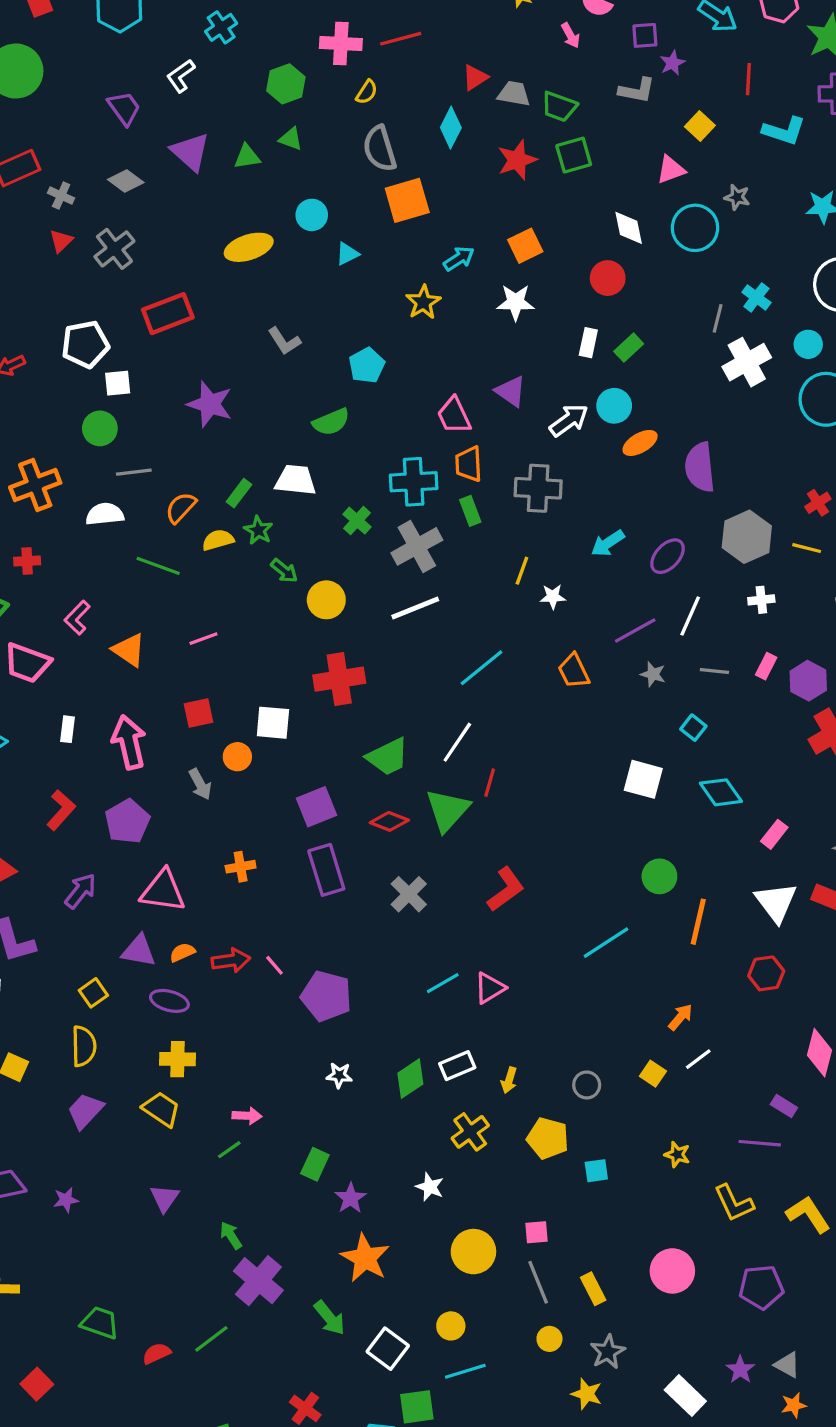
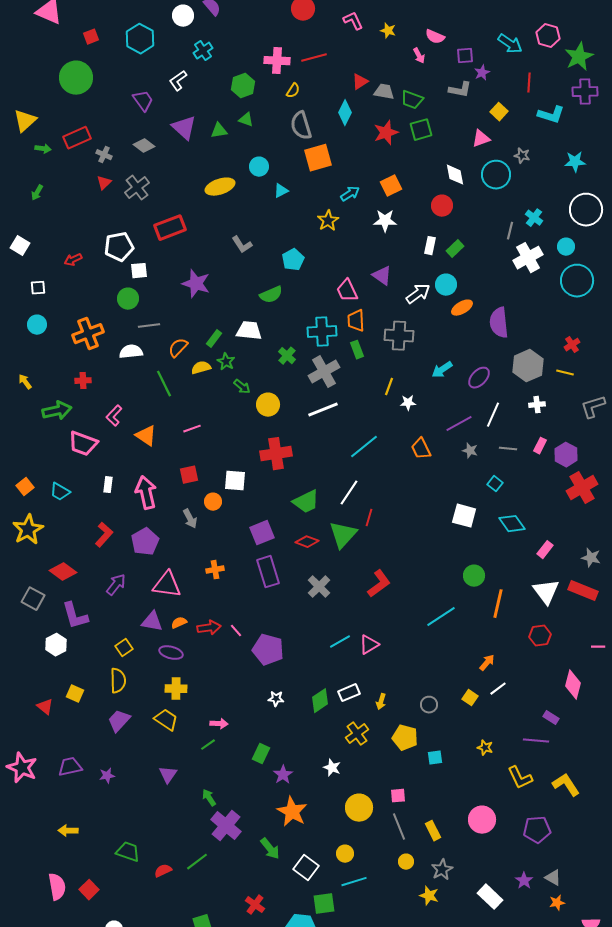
green line: (158, 566) -> (164, 384), turned 44

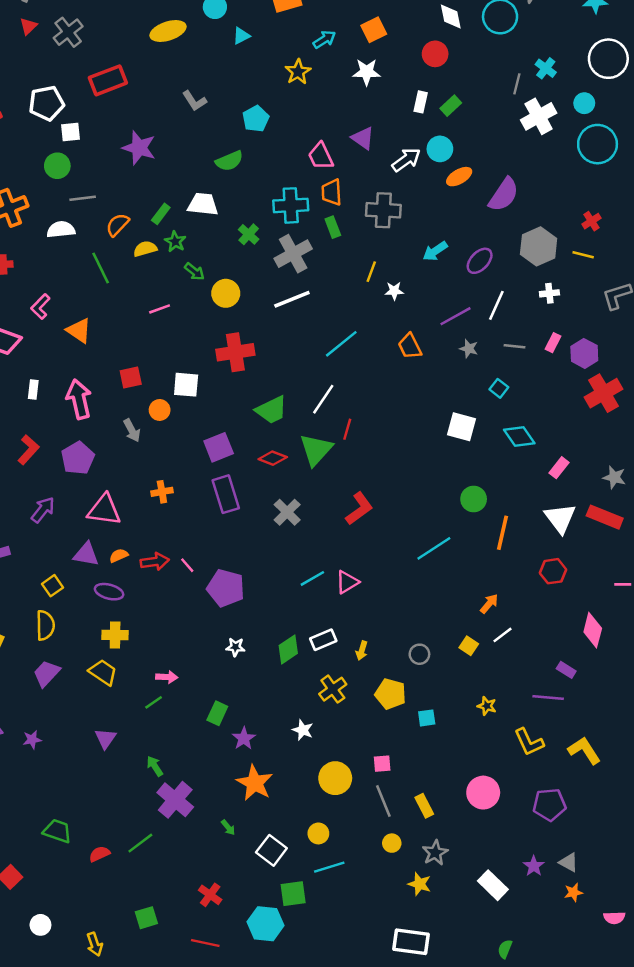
purple semicircle: (499, 323) -> (504, 195), turned -140
pink line: (192, 429) -> (160, 309), moved
green arrow: (270, 849) -> (228, 827), size x0.6

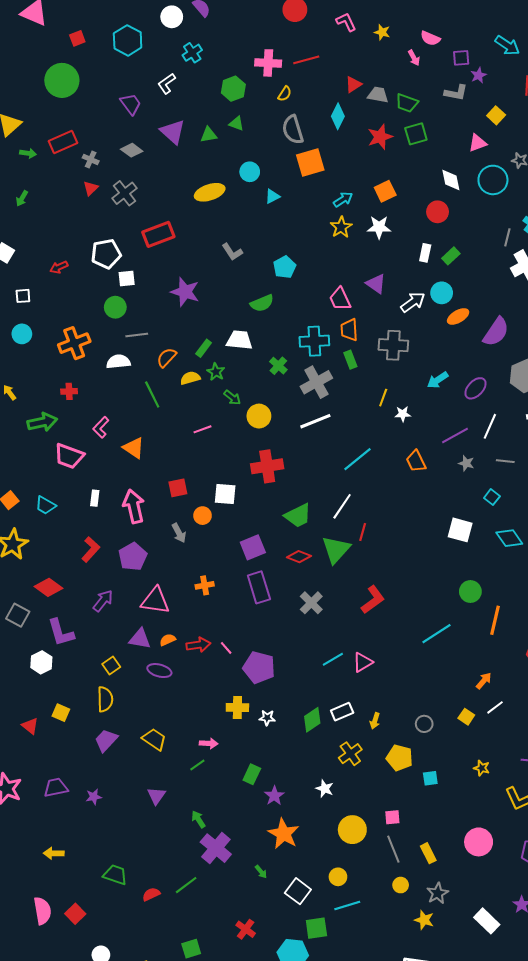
yellow star: (298, 72) -> (341, 227), moved
yellow cross: (115, 635) -> (237, 707), moved

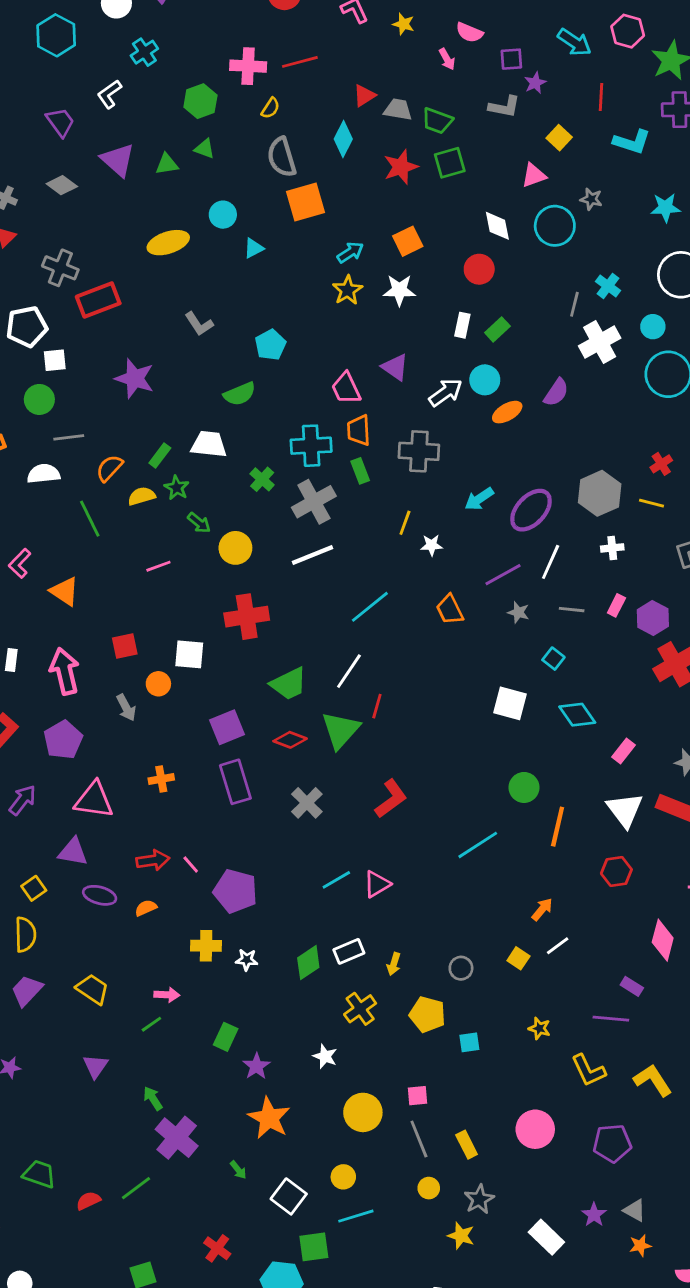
gray cross: (125, 193) -> (60, 268), moved, turned -30
purple semicircle: (496, 332) -> (556, 392), moved, size x0.7
purple ellipse: (475, 388) -> (531, 510), size x1.4
orange semicircle: (168, 640) -> (146, 908), moved

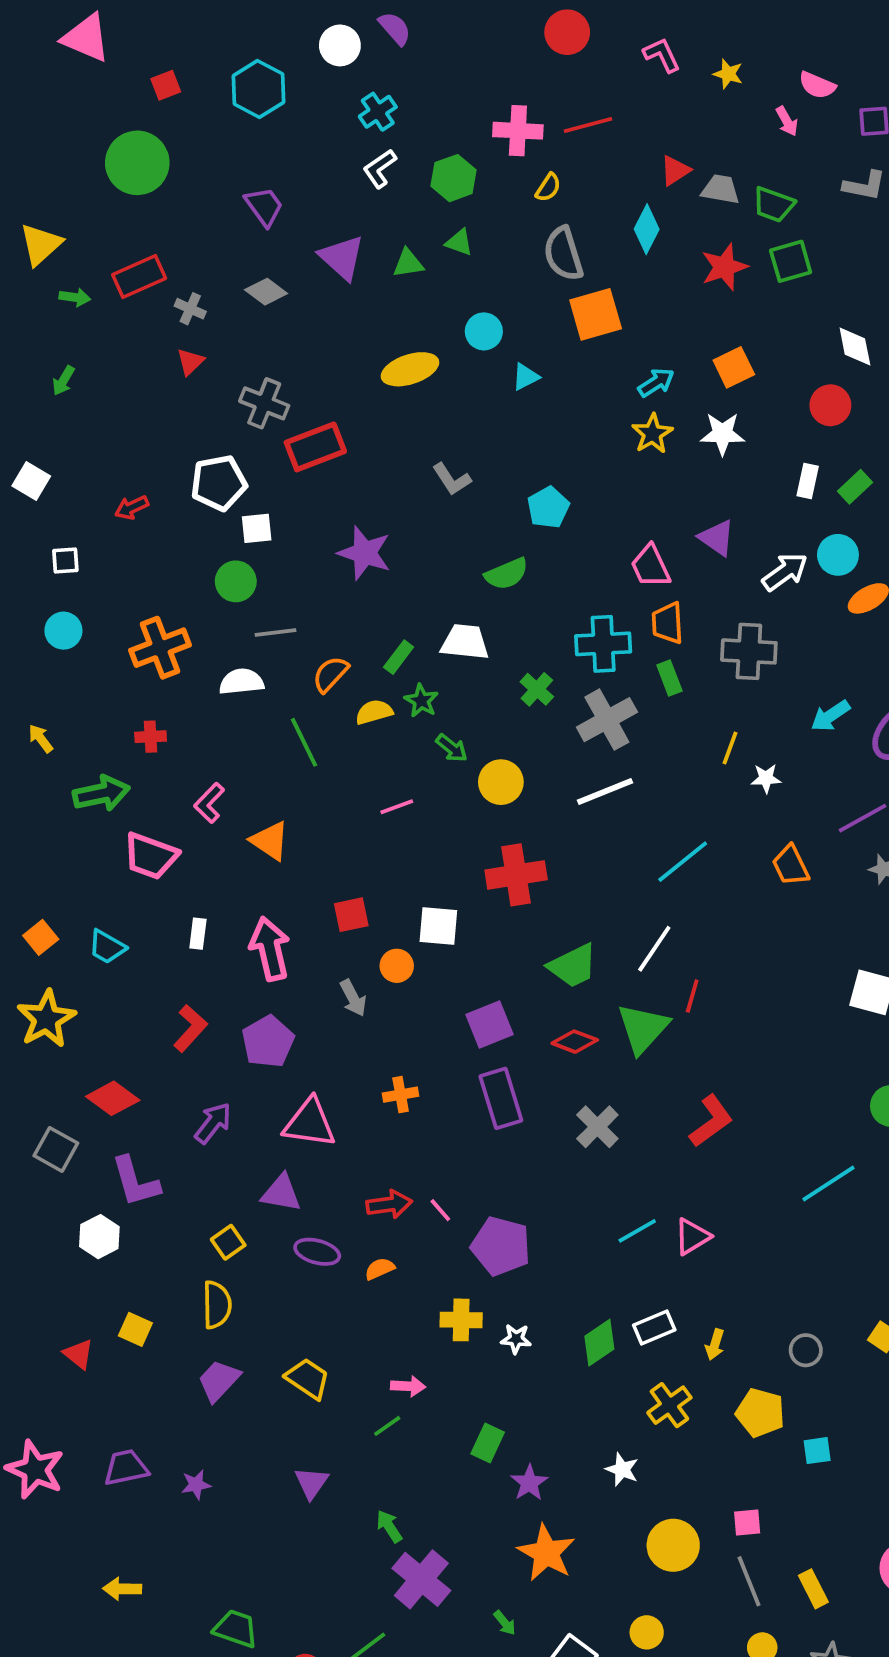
white L-shape: (109, 94) -> (380, 169), moved

